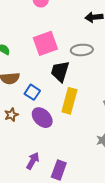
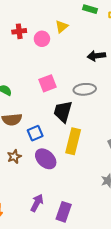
pink square: (45, 43) -> (47, 83), size x0.7
blue square: (32, 92) -> (35, 133), turned 35

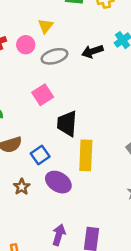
gray ellipse: (85, 89) -> (54, 56), moved

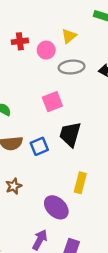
blue square: (40, 155) -> (39, 146), moved
yellow rectangle: (86, 155) -> (80, 183), moved, size x0.7
purple ellipse: (58, 182) -> (56, 207), moved

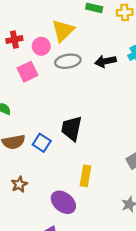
yellow triangle: (69, 36) -> (63, 30), size x1.5
pink square: (52, 102) -> (27, 72), moved
blue square: (39, 146) -> (42, 143), turned -30

